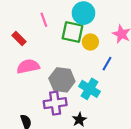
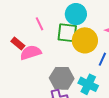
yellow circle: (90, 42) -> (85, 40), size x1.6
pink semicircle: (28, 66) -> (31, 53), moved

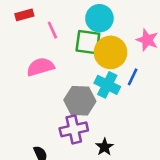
red rectangle: (18, 43) -> (24, 15), moved, turned -56
cyan cross: (88, 84) -> (107, 85), moved

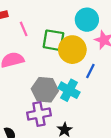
cyan circle: (99, 18) -> (87, 20), moved
cyan cross: (107, 85) -> (69, 90), moved

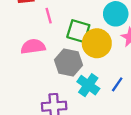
blue line: (90, 71) -> (117, 84), moved
gray hexagon: (45, 90) -> (68, 63), moved

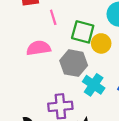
yellow circle: (97, 43) -> (101, 43), size x0.7

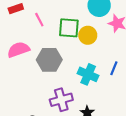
pink semicircle: (38, 48) -> (18, 50), moved
gray hexagon: (74, 63) -> (49, 60), moved

